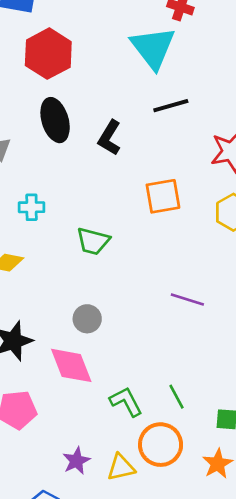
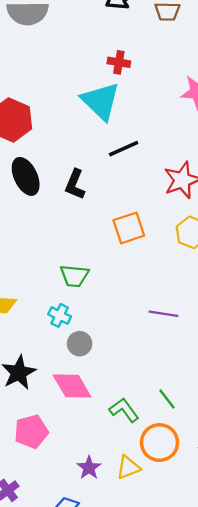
cyan cross: (32, 207) -> (60, 315), moved, turned 35

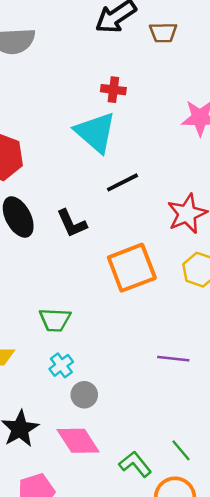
black L-shape: (75, 184) -> (72, 223), turned -44
orange square: (129, 228) -> (132, 268), size x1.4
green trapezoid: (74, 276) -> (55, 320), moved
cyan cross: (60, 315) -> (61, 365), turned 30

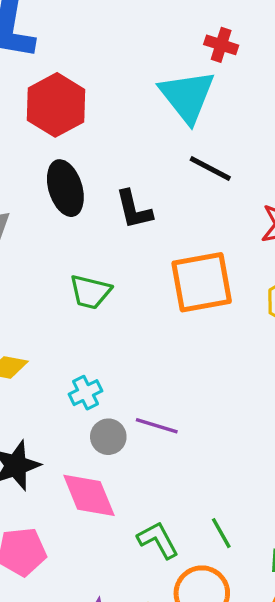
black line: (123, 182) -> (210, 168), turned 44
green trapezoid: (55, 320) -> (90, 292), moved
purple line: (173, 359) -> (157, 426), moved

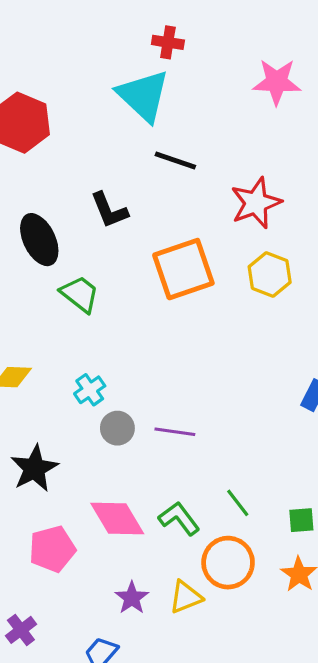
black ellipse: (65, 188) -> (39, 240), moved
green trapezoid: (90, 292) -> (80, 294), turned -147
purple line: (157, 426) -> (175, 432), moved
pink diamond: (89, 495) -> (117, 519), moved

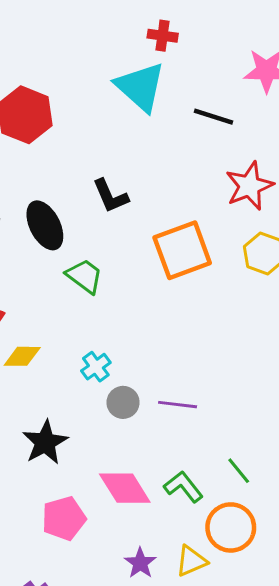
black line: (175, 161) -> (214, 117), moved

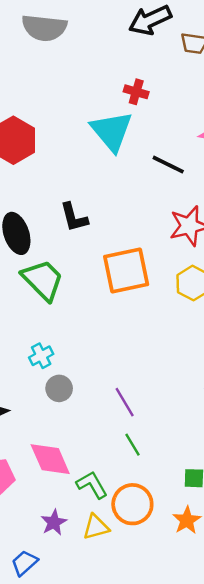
green trapezoid: (84, 276) -> (43, 280), size x1.4
purple line: (178, 405) -> (125, 402), moved, turned 44
green line: (239, 471) -> (132, 445), moved
green L-shape: (183, 487) -> (92, 485), moved

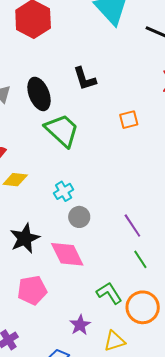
orange square: (126, 271) -> (129, 120), size x0.5
pink diamond: (50, 459) -> (67, 254), moved
yellow triangle: (96, 527) -> (114, 341), moved

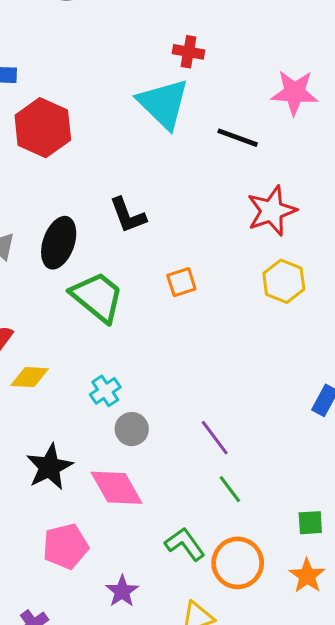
black ellipse: (39, 94) -> (59, 243), turned 44
orange square: (129, 120) -> (181, 282), moved
purple star: (80, 325) -> (122, 591), moved

